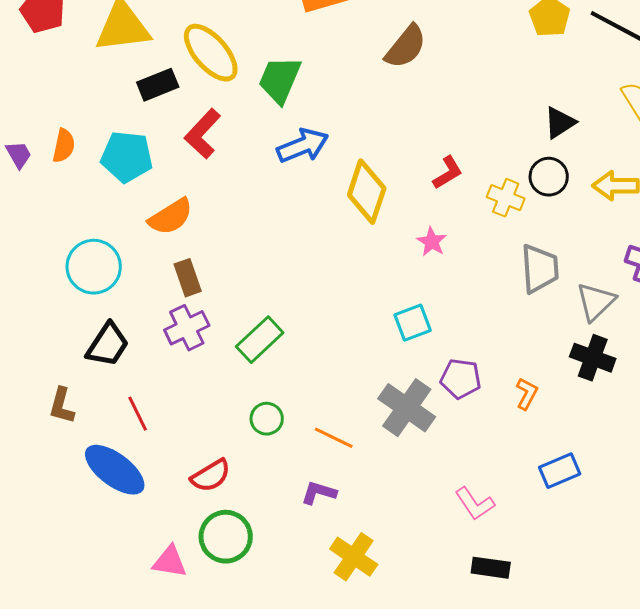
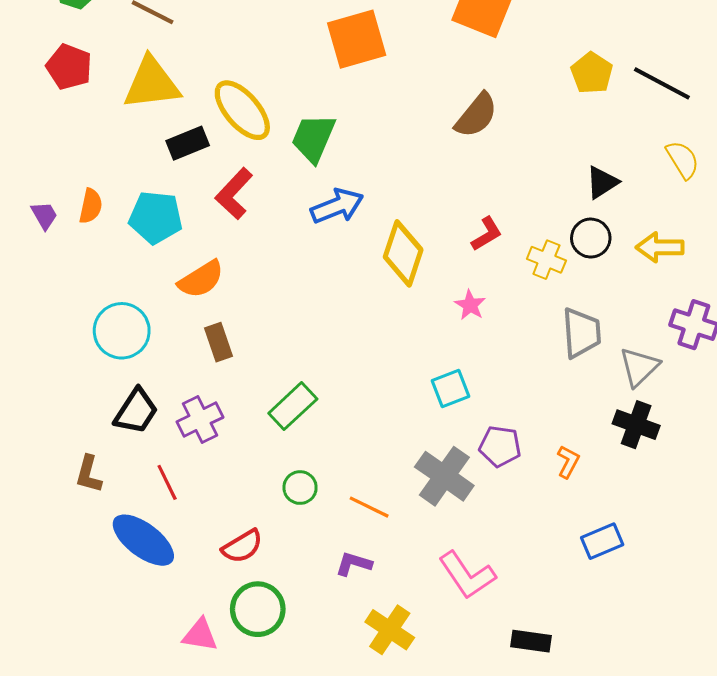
brown semicircle: (406, 47) -> (476, 115), moved
purple cross: (187, 328) -> (200, 419), moved
pink L-shape: (475, 504) -> (467, 575), moved, size x1.4

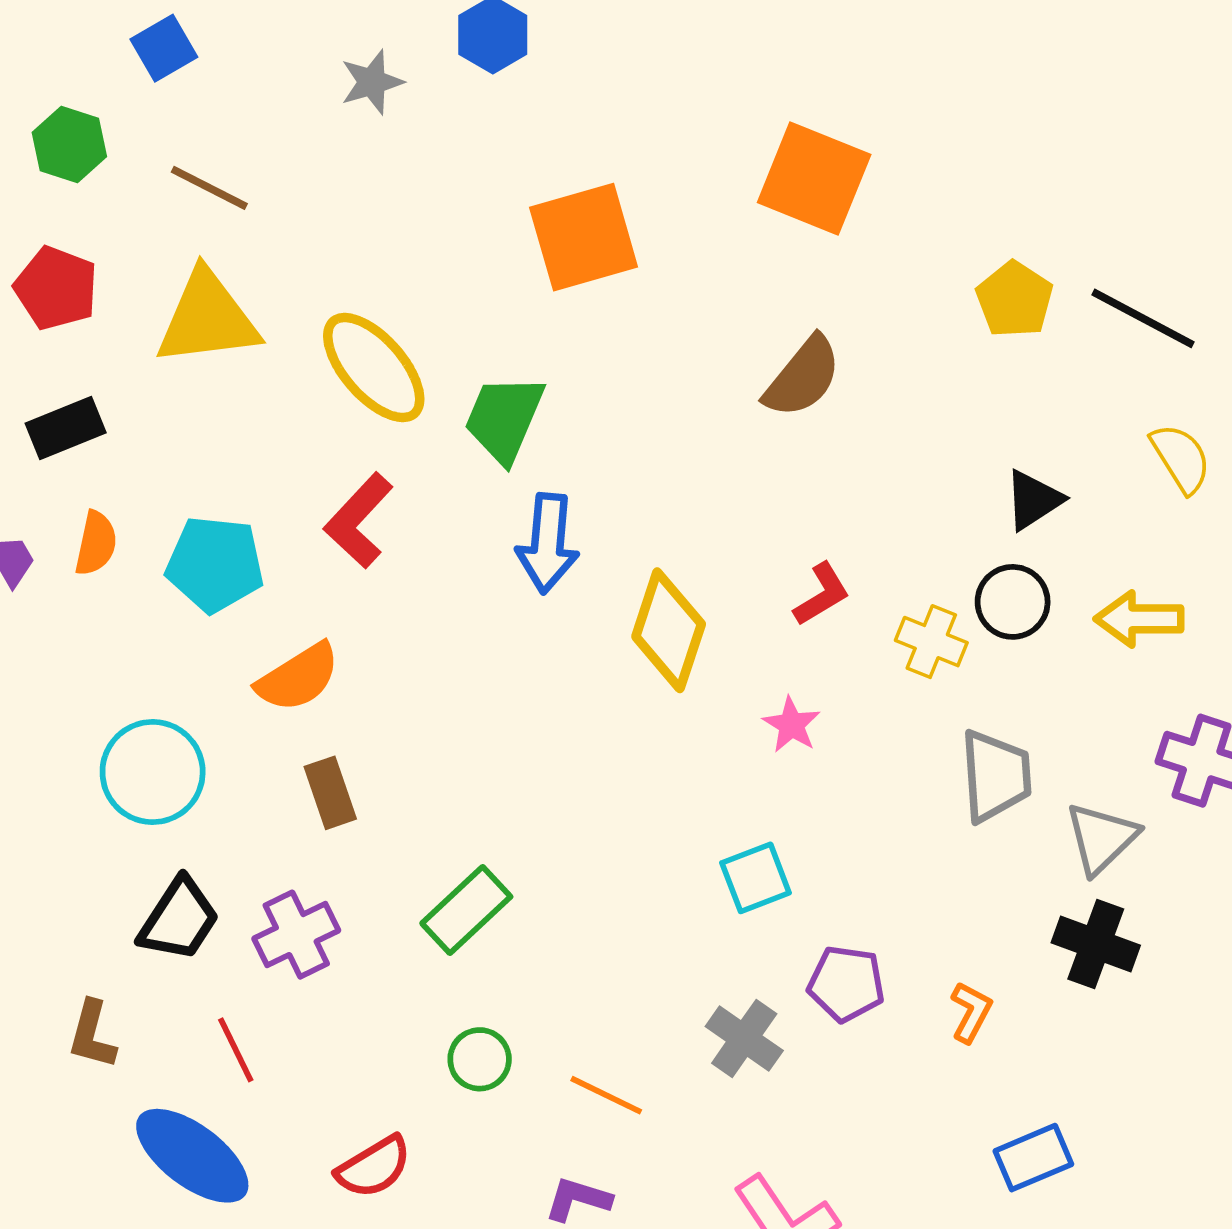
black rectangle: (188, 143) -> (66, 428), moved
blue arrow: (337, 206) -> (548, 543), turned 117
gray cross: (444, 476) -> (744, 1039), size x0.7

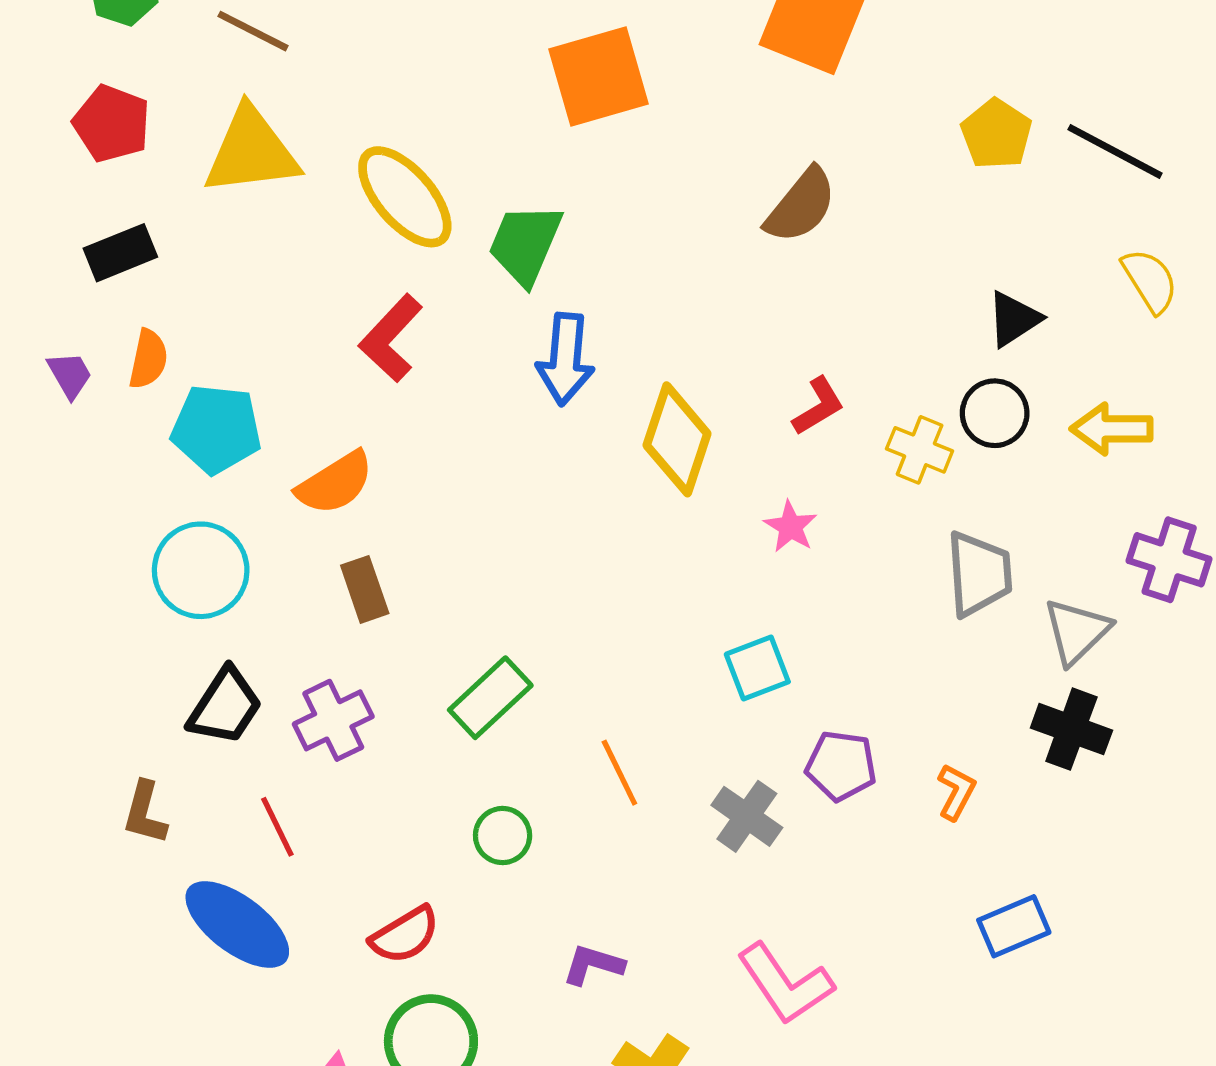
cyan pentagon: (215, 564) -> (216, 429), moved
orange line: (606, 1095) -> (619, 773), moved, turned 38

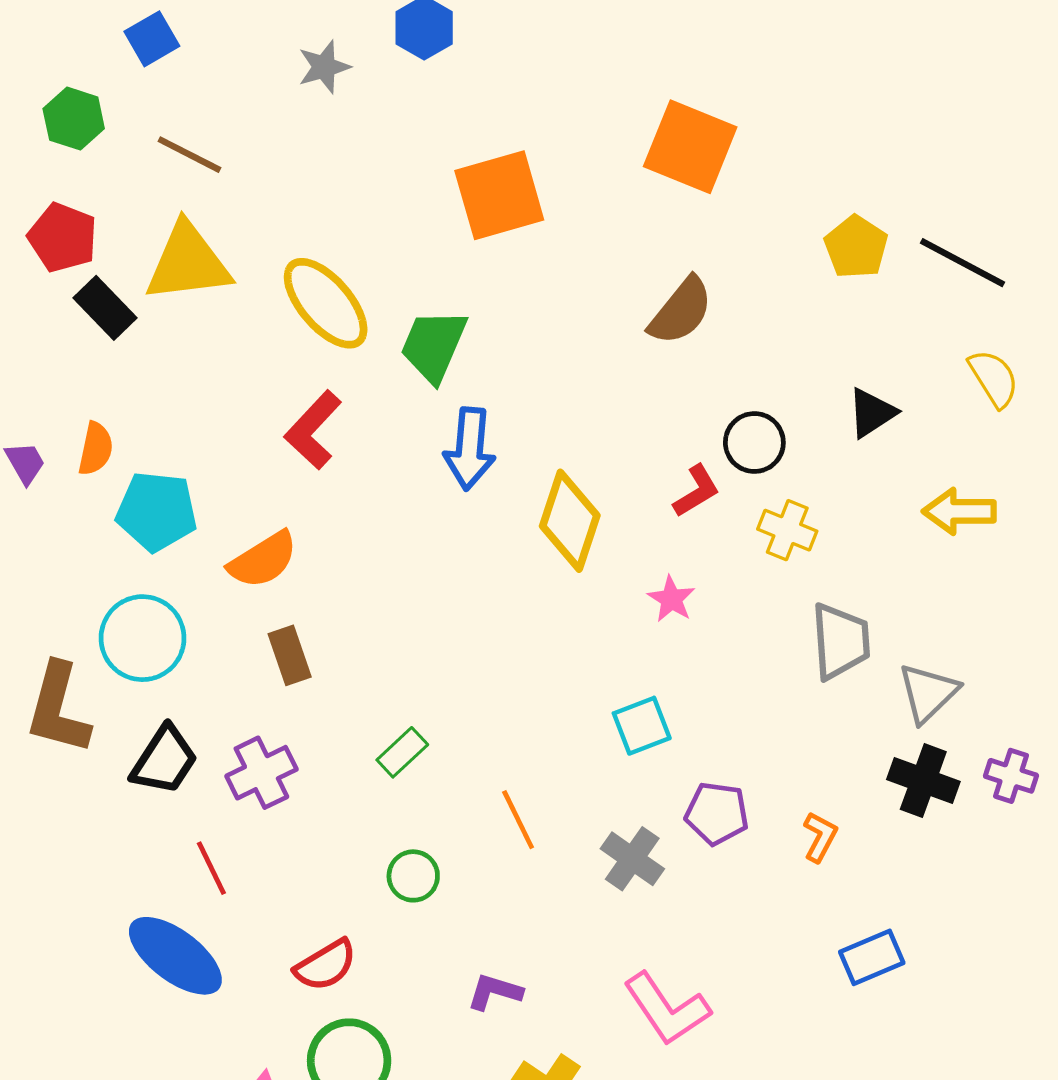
black rectangle: (120, 253) -> (105, 308), moved, turned 68
black circle: (995, 413) -> (754, 443), moved
purple cross: (1169, 560) -> (1011, 776), moved, size x0.7
green rectangle: (490, 698) -> (402, 752), size x0.7
brown L-shape: (145, 813) -> (58, 709), moved, size x1.6

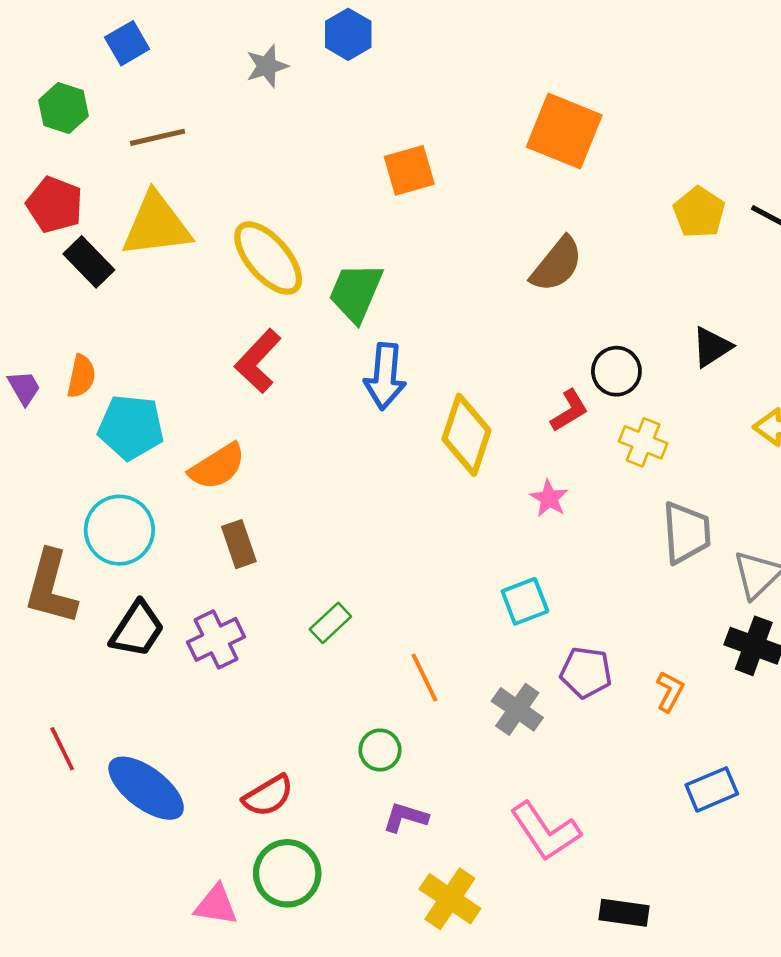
brown line: (189, 155) -> (158, 137), turned -40
orange square: (499, 195) -> (409, 170), size x0.7
red line: (211, 868) -> (62, 749), moved
green circle: (413, 876) -> (380, 750), moved

